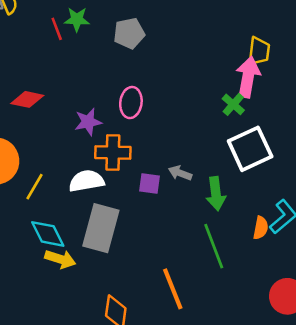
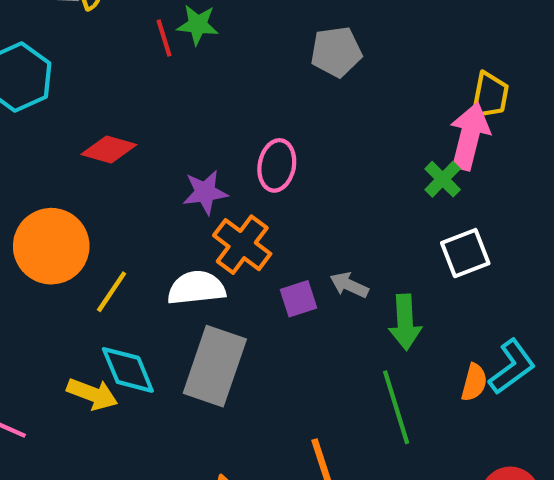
gray pentagon: (129, 33) -> (336, 52), moved
white square: (250, 149) -> (465, 253), size x0.7
orange cross: (113, 152) -> (242, 245), turned 32
purple square: (150, 183) -> (298, 299), turned -30
yellow arrow: (60, 259) -> (92, 394), moved

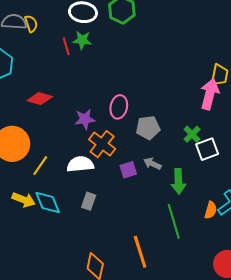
gray pentagon: (336, 52) -> (148, 128), moved
green cross: (443, 179) -> (192, 134), moved
gray rectangle: (215, 366) -> (89, 201), size x0.5
yellow arrow: (92, 394) -> (24, 200), moved

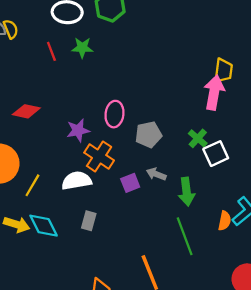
green star: (82, 40) -> (82, 48), moved

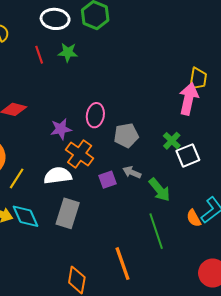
green arrow: (187, 192) -> (159, 190), turned -35
gray rectangle: (89, 221) -> (68, 213), size x1.6
orange semicircle: (225, 221) -> (194, 218), turned 138

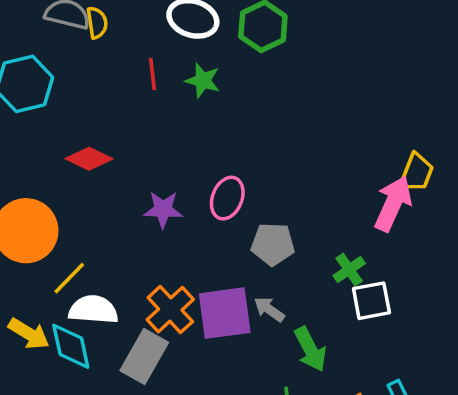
orange cross: (80, 154) -> (170, 310), moved
white semicircle: (58, 176) -> (93, 310), moved
purple square: (107, 180) -> (225, 313), size x1.8

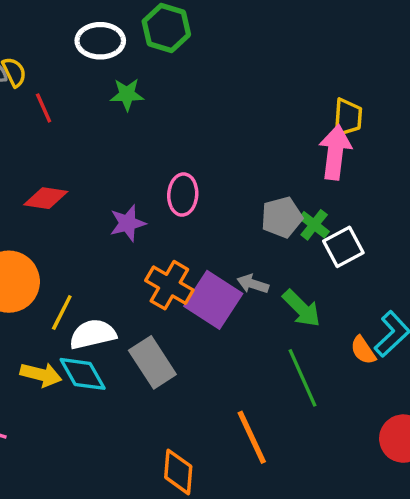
red line: (153, 74) -> (44, 108), moved
gray pentagon: (273, 244) -> (282, 217), moved
orange cross: (170, 310) -> (169, 285), moved
purple square: (225, 313) -> (213, 300), turned -32
gray rectangle: (144, 357) -> (152, 362), turned -45

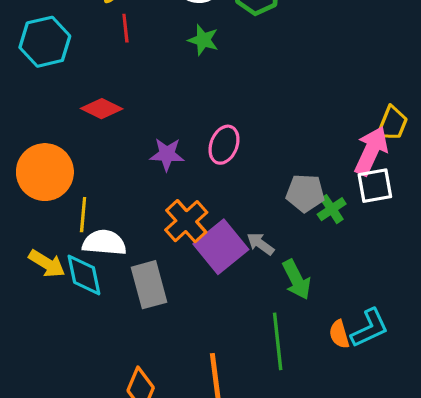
white square: (343, 247) -> (375, 186), moved
yellow line: (62, 312) -> (83, 215), turned -40

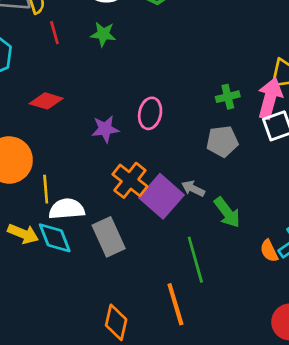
green star: (203, 40) -> (103, 34), moved
green cross: (332, 209) -> (228, 97), moved, turned 30
green line: (278, 341) -> (195, 260), moved

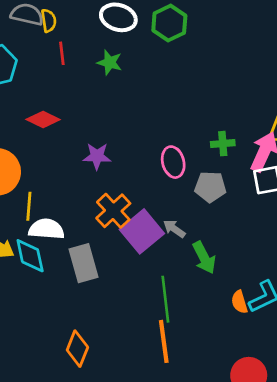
pink ellipse: (150, 113) -> (173, 162), moved, turned -36
orange line: (175, 304) -> (164, 341), moved

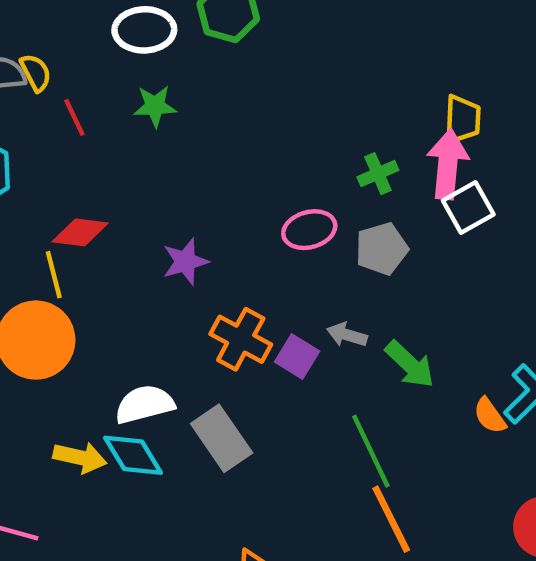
pink ellipse: (173, 162) -> (309, 230), turned -72
yellow line: (29, 206) -> (54, 275), moved
purple square: (142, 231) -> (297, 357), size x0.6

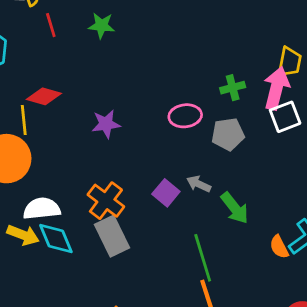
orange cross: (241, 339) -> (106, 201), moved
white semicircle: (145, 404) -> (42, 209), moved

